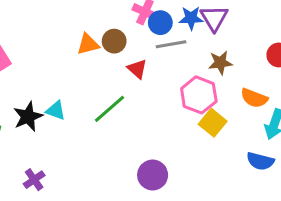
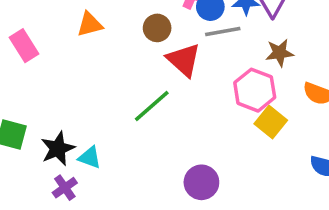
orange triangle: (88, 44) -> (90, 24), moved
red triangle: (137, 69) -> (184, 60), size x1.5
cyan triangle: (56, 110) -> (90, 157), moved
black star: (28, 117) -> (58, 149), moved

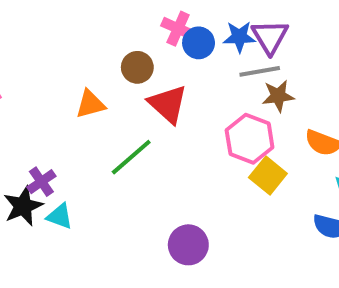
orange triangle: (90, 24) -> (90, 104), moved
gray line: (223, 31) -> (260, 71), moved
purple cross: (65, 188) -> (41, 182), moved

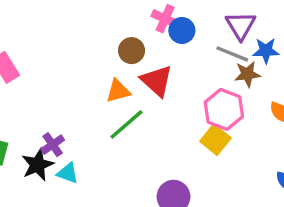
blue star: (239, 37) -> (266, 51), moved
gray line: (260, 71) -> (232, 54), turned 32
orange triangle: (90, 104) -> (118, 91), moved
yellow square: (268, 175) -> (215, 140), moved

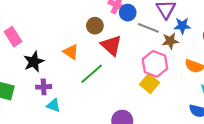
gray line: (232, 54) -> (148, 28), moved
orange triangle: (118, 91) -> (71, 52), moved, turned 49
purple cross: (53, 145) -> (44, 87), turned 32
black star: (38, 165) -> (34, 62), moved

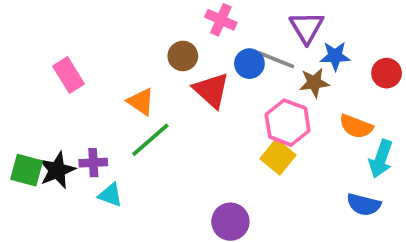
blue circle: (128, 13) -> (249, 64), moved
pink rectangle: (13, 37) -> (69, 75), moved
black star: (34, 62) -> (57, 170), moved
green line: (92, 74) -> (150, 140), moved

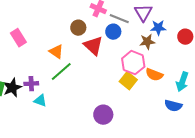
gray line: (276, 60) -> (119, 19), moved
orange semicircle: (356, 126) -> (154, 75), moved

